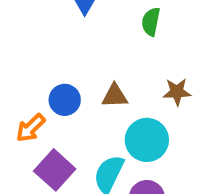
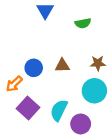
green semicircle: (151, 22) -> (83, 23), turned -112
cyan circle: (147, 140) -> (94, 91), moved

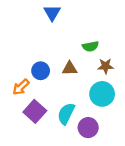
green semicircle: (83, 23) -> (90, 46), moved

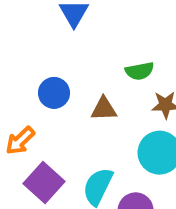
blue circle: (41, 71) -> (54, 93), moved

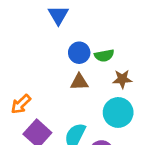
blue circle: (54, 93) -> (79, 53), moved

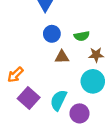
blue circle: (79, 53) -> (52, 34), moved

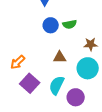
green semicircle: (82, 36) -> (70, 24), moved
brown triangle: (62, 57) -> (60, 57), moved

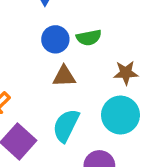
brown triangle: (60, 57) -> (64, 76), moved
cyan semicircle: (57, 85) -> (66, 126), moved

